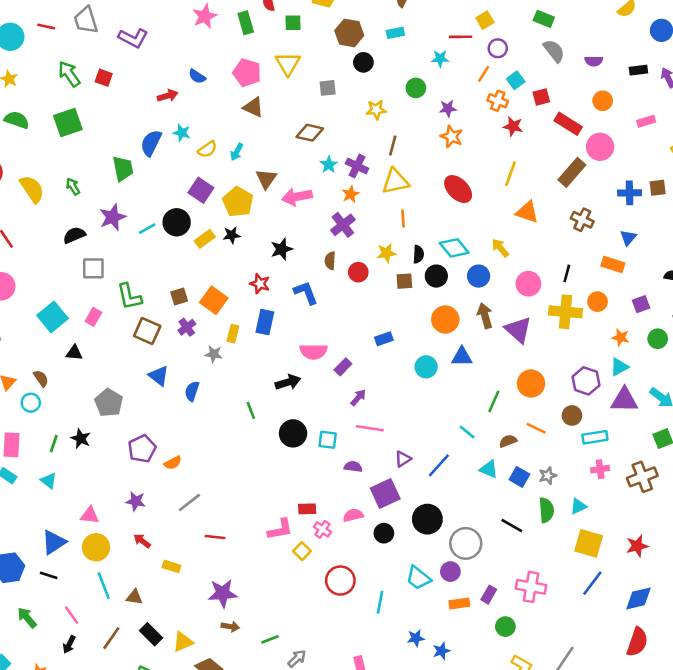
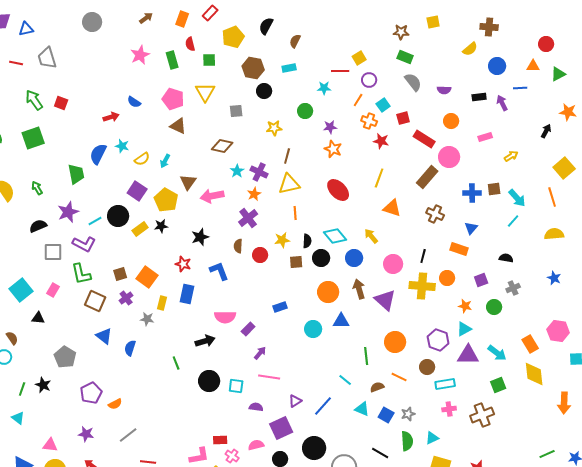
purple L-shape: (133, 38) -> (84, 244), moved
green line: (494, 401) -> (366, 356), turned -30

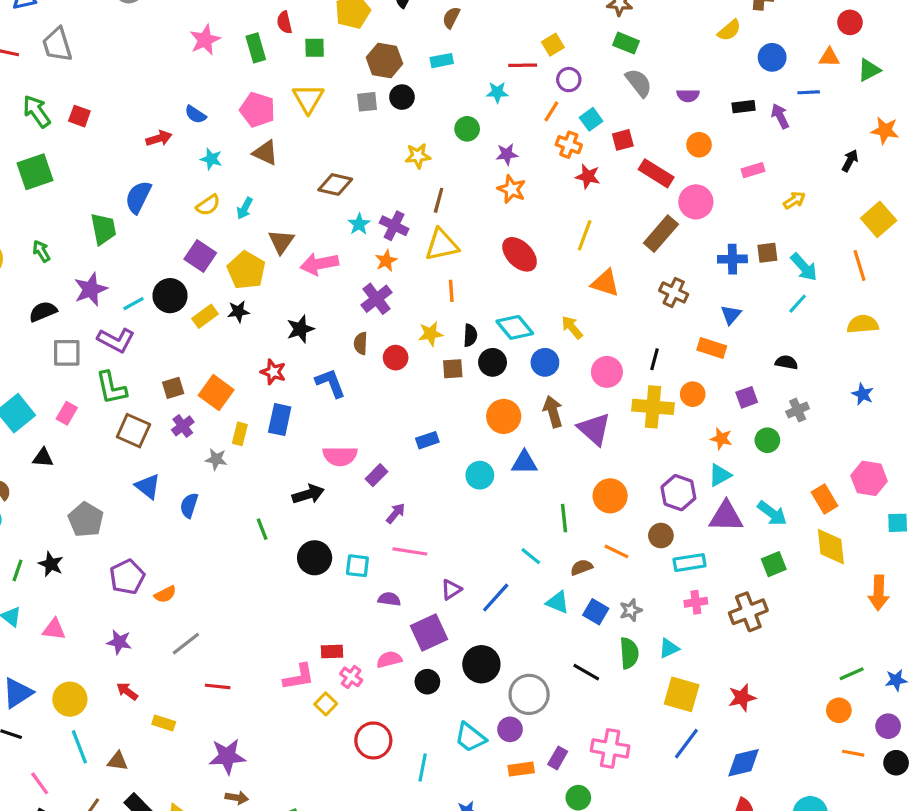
gray square: (236, 111) -> (367, 102), moved
cyan star: (122, 146) -> (211, 159), moved
pink triangle: (50, 445) -> (54, 629), moved

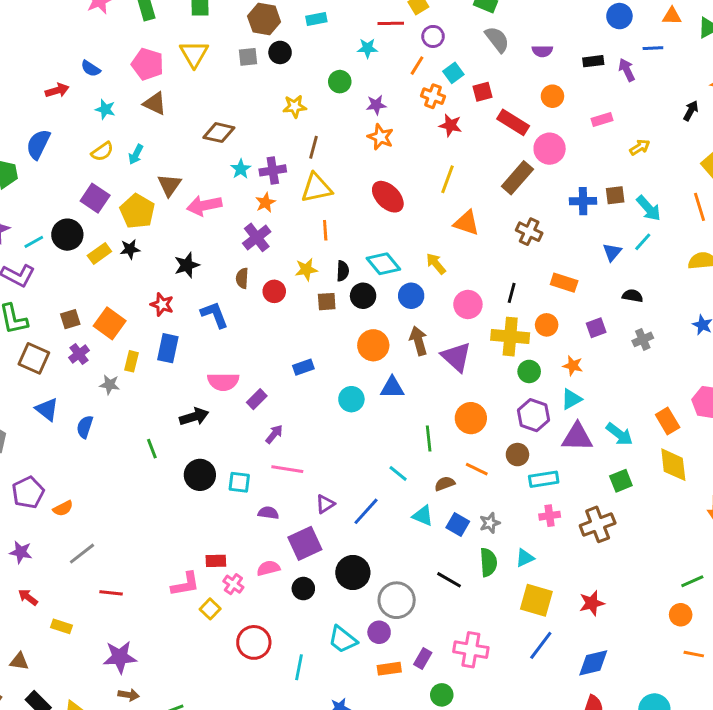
purple cross: (394, 226) -> (273, 170), turned -35
blue triangle: (731, 315) -> (612, 252), moved
green circle: (767, 440) -> (529, 371), moved

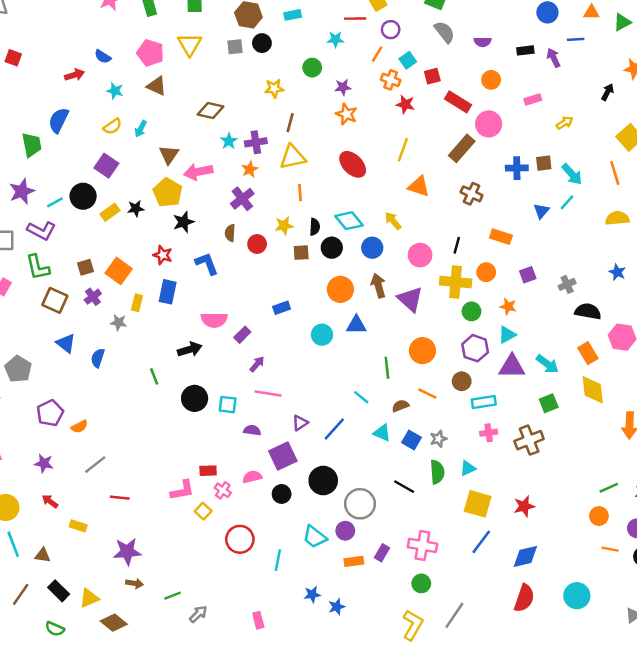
yellow pentagon: (137, 211) -> (168, 193), moved
black semicircle: (633, 296) -> (588, 311), moved, size x1.5
green circle: (442, 695) -> (421, 583), moved

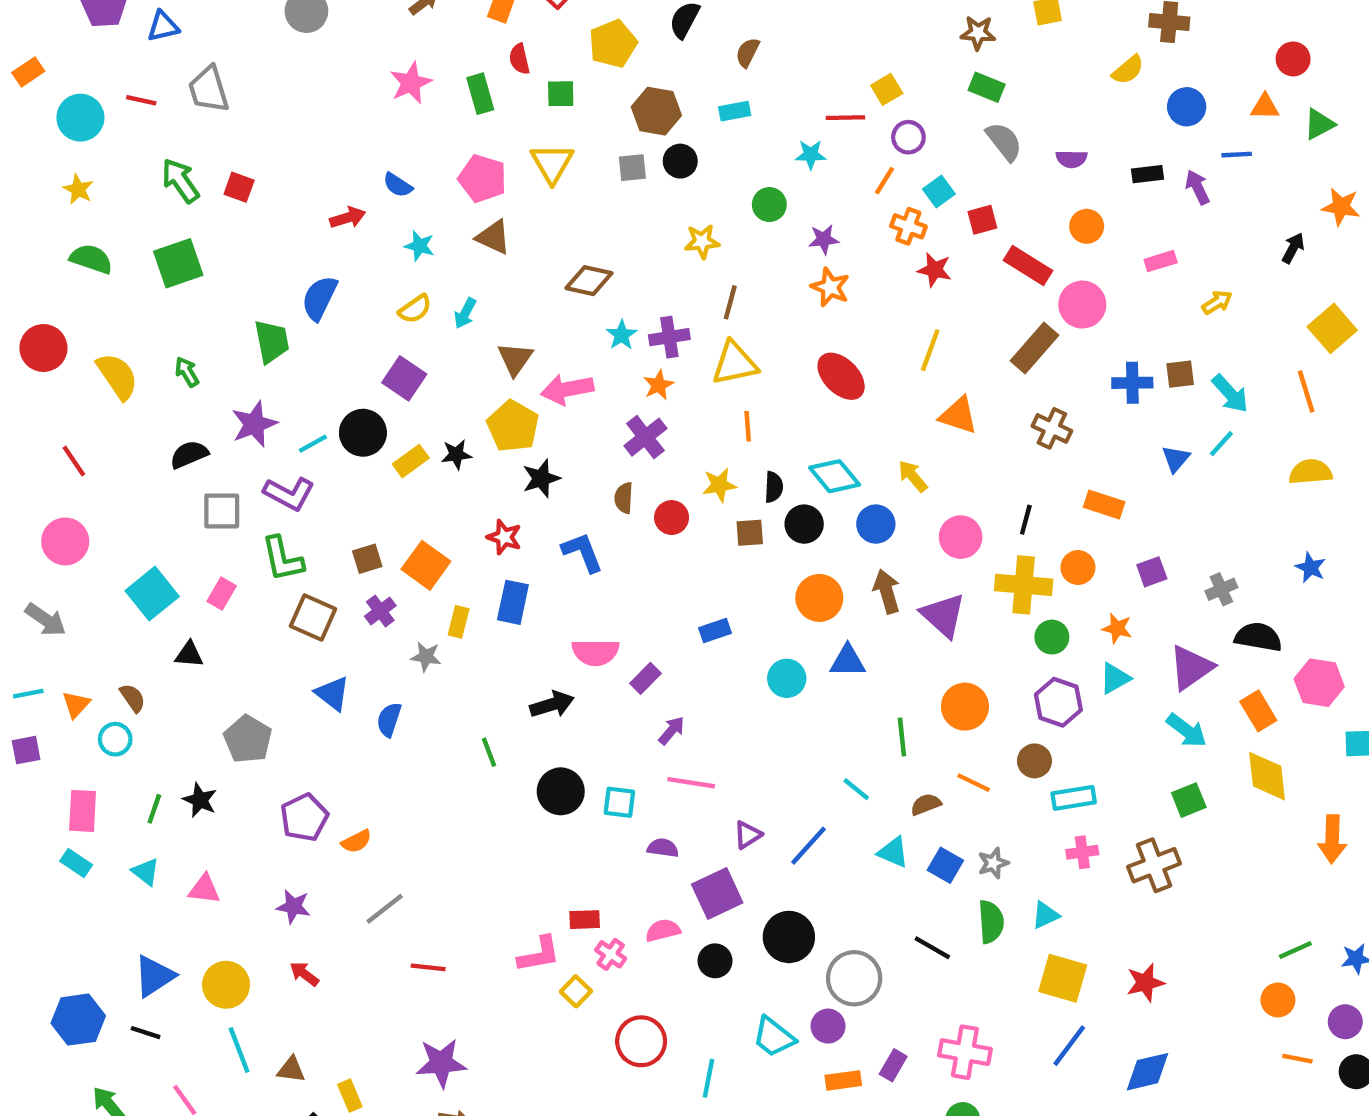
purple triangle: (512, 367) -> (1191, 667), moved, turned -36
yellow rectangle: (78, 526) -> (350, 1096), moved, turned 49

